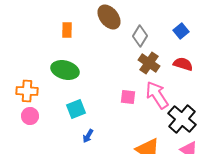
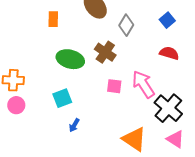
brown cross: (149, 63) -> (105, 52), moved
green ellipse: (65, 70) -> (70, 59), moved

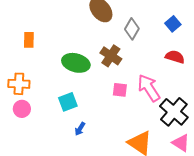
orange rectangle: (53, 19) -> (29, 40), moved

